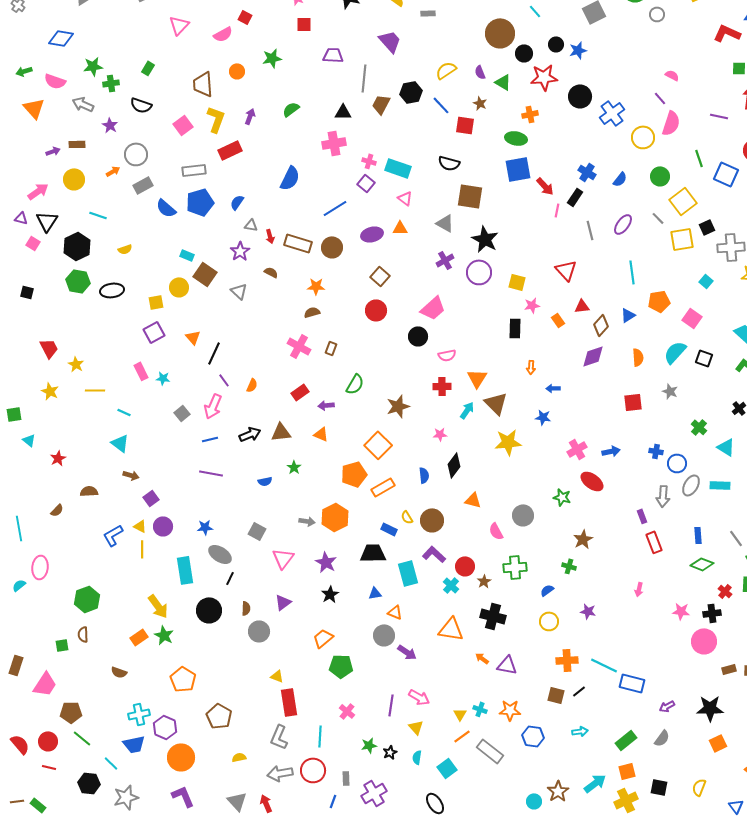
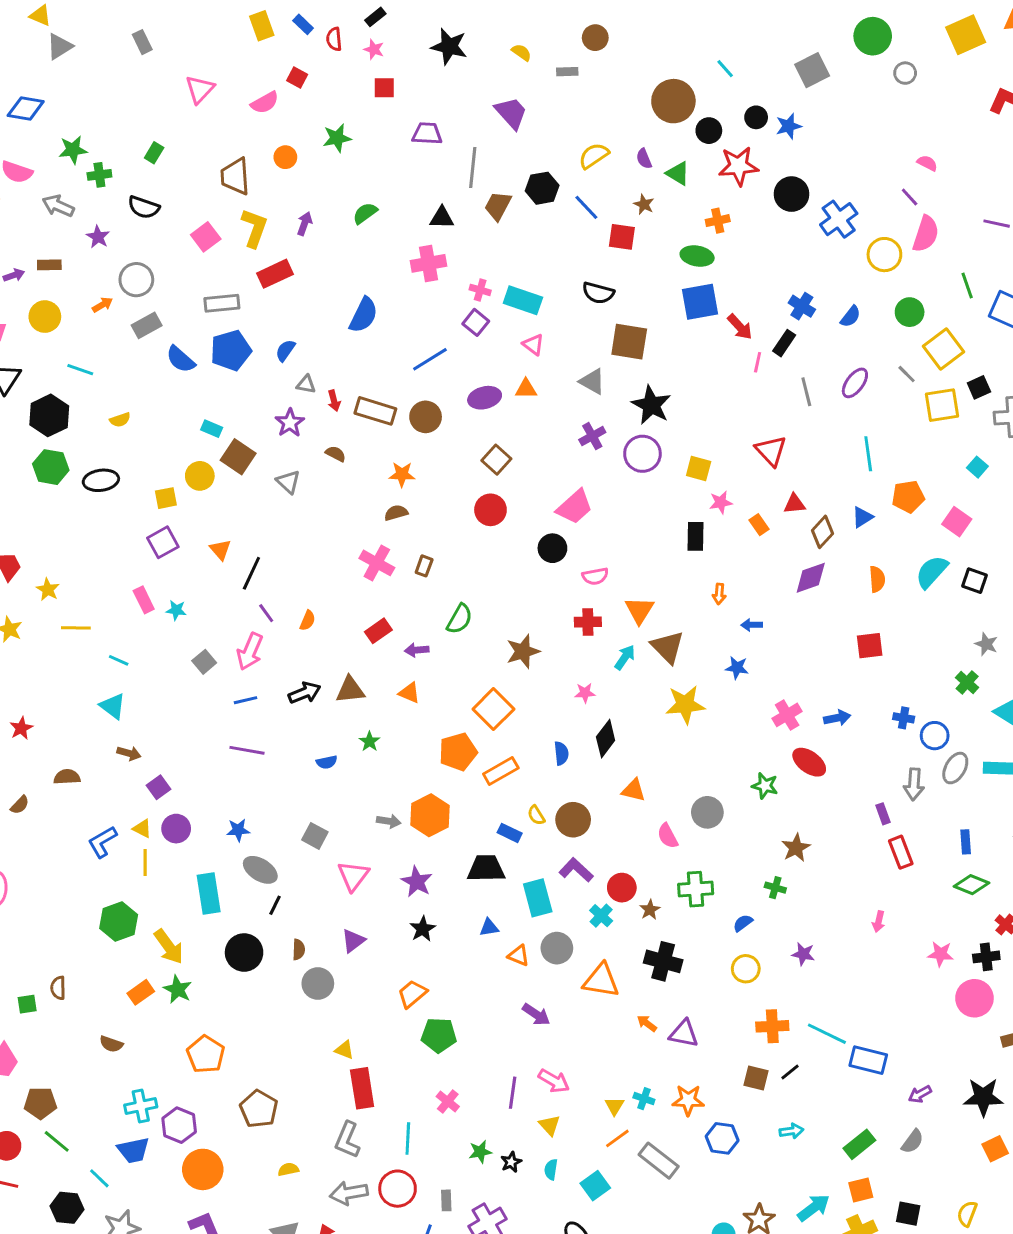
gray star: (670, 391) -> (986, 644), moved
green hexagon: (87, 599) -> (119, 922), moved
gray circle: (384, 635) -> (557, 948), moved

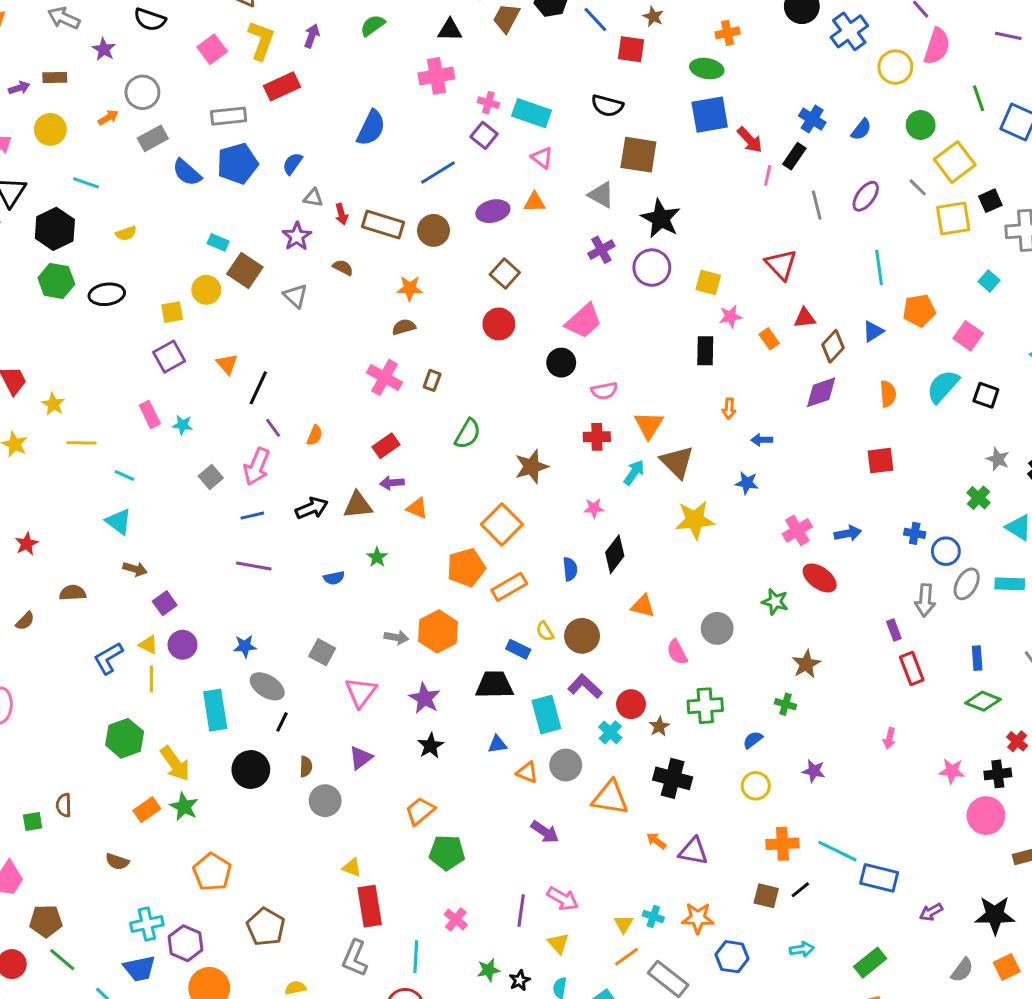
purple arrow: (417, 650) -> (392, 483), moved
gray semicircle: (912, 1141) -> (962, 970), moved

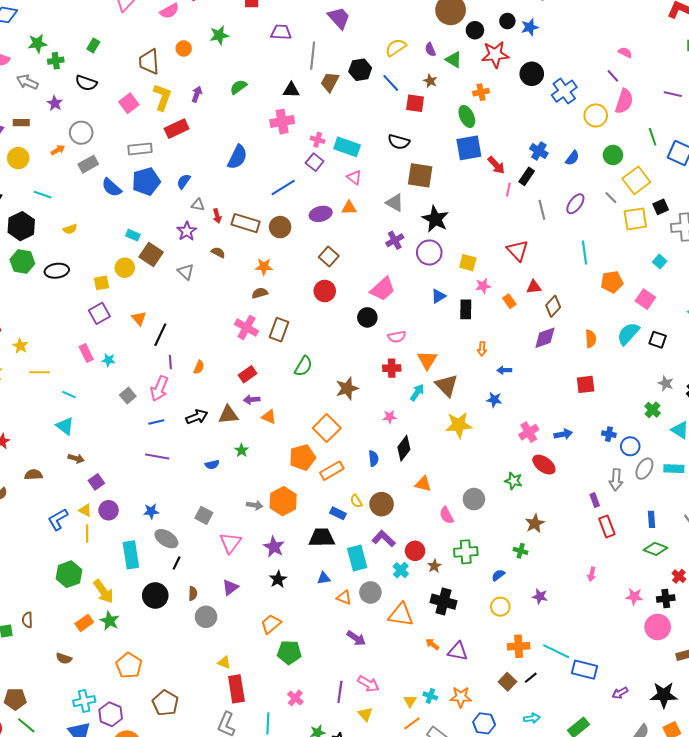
green ellipse: (707, 69) -> (467, 116), turned 55
blue triangle: (873, 331) -> (438, 296), moved
brown rectangle: (432, 380) -> (279, 330), size x1.6
purple line: (273, 428) -> (170, 362), turned 32
brown square: (766, 896) -> (507, 682), turned 30

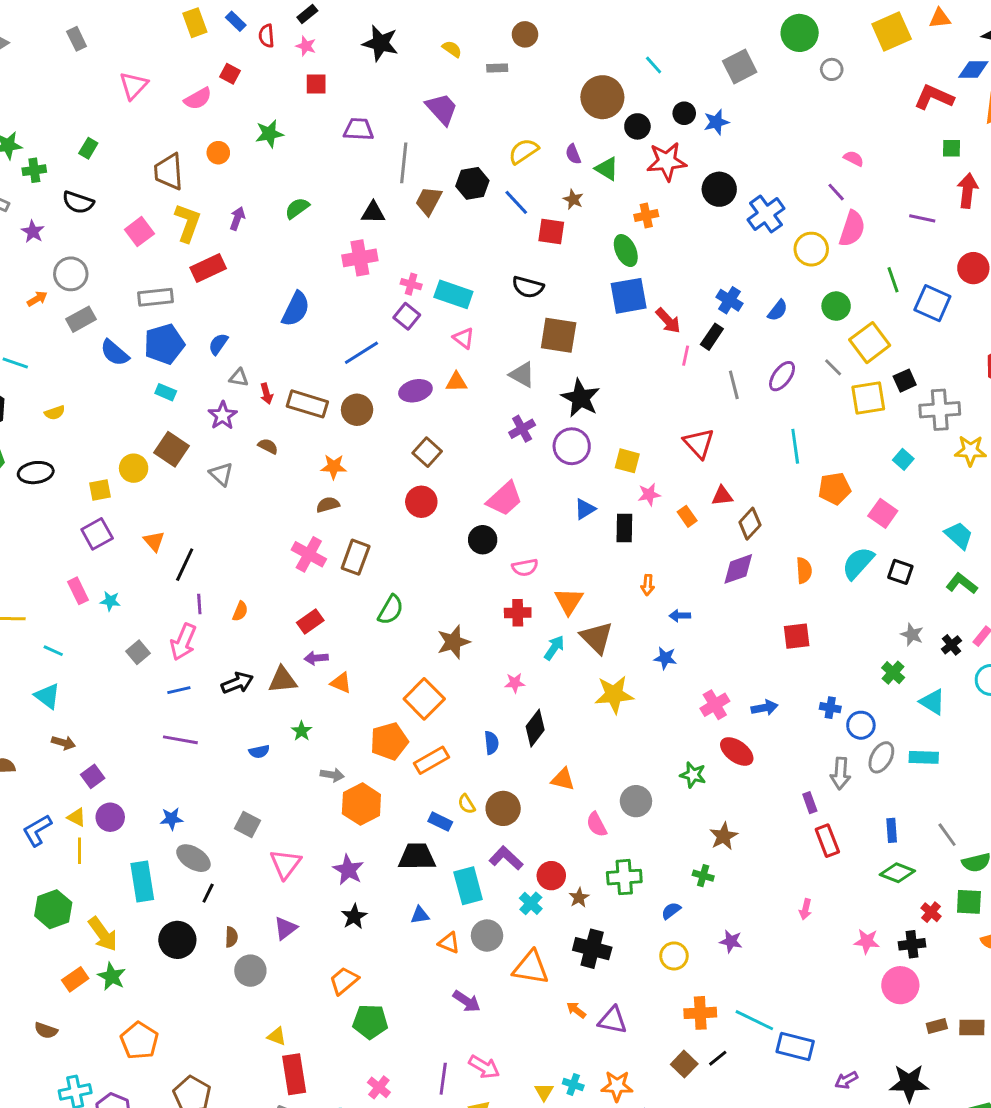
cyan rectangle: (133, 235) -> (166, 392), moved
gray arrow: (255, 505) -> (332, 775), moved

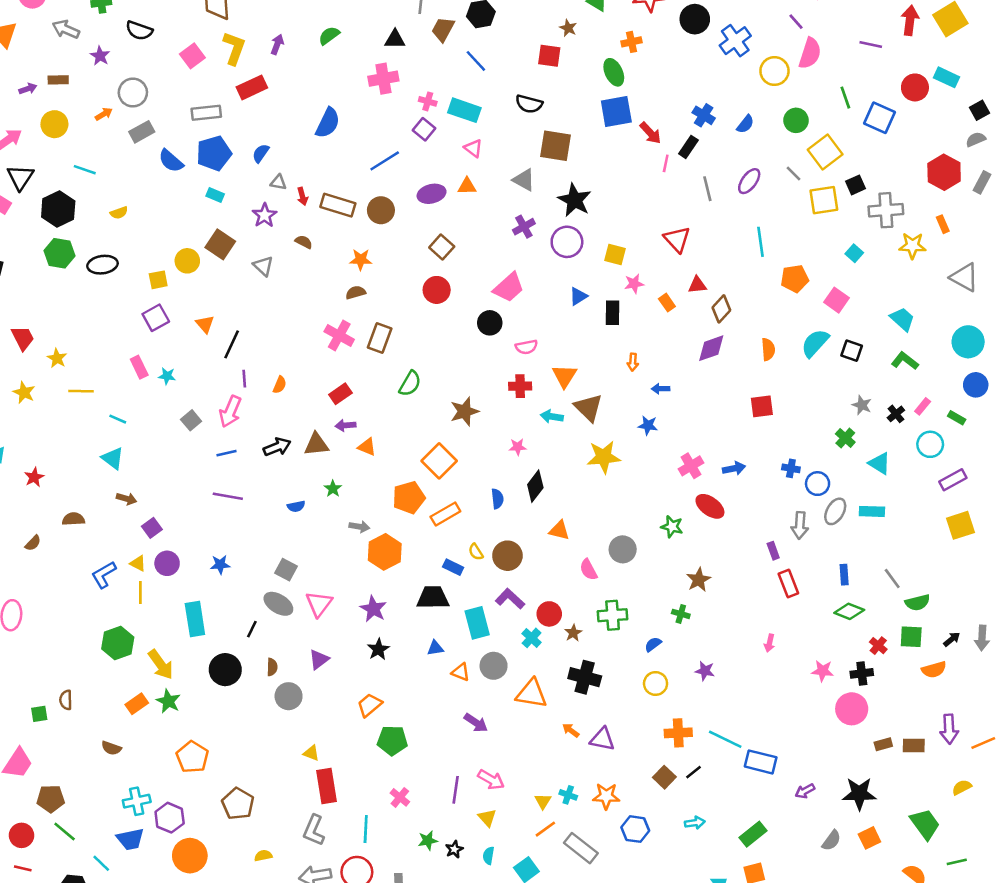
blue line: (516, 202) -> (476, 61), moved
cyan arrow: (554, 648) -> (552, 416), turned -115
gray ellipse: (193, 858) -> (278, 604), moved

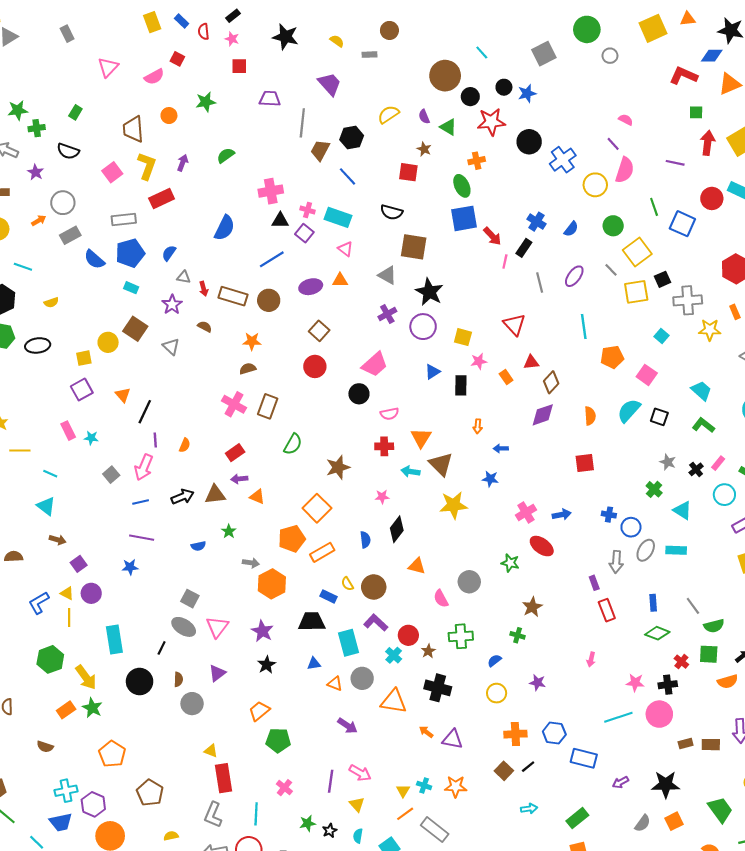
black triangle: (395, 39) -> (280, 221), moved
blue star: (220, 565) -> (130, 567), moved
cyan line: (725, 739) -> (618, 717), moved, turned -44
blue hexagon: (635, 829) -> (554, 733), moved

